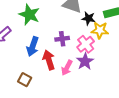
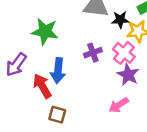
red arrow: (49, 60) -> (42, 86), moved
pink arrow: (67, 68) -> (119, 105), moved, turned 42

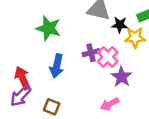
pink cross: (124, 53) -> (108, 57), moved
purple arrow: (16, 65) -> (21, 96), moved
red arrow: (42, 86) -> (22, 78), moved

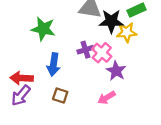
black star: (120, 25) -> (111, 21), size x1.5
red arrow: (22, 78) -> (21, 78), turned -60
brown square: (52, 107) -> (60, 95), moved

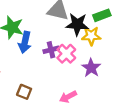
blue arrow: (54, 64) -> (25, 42), moved
purple star: (116, 71) -> (91, 68), moved

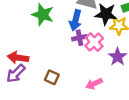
blue arrow: (25, 42) -> (75, 20), moved

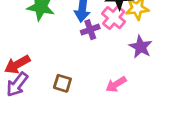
pink cross: (94, 42) -> (114, 18), moved
red arrow: (18, 58) -> (17, 64), turned -30

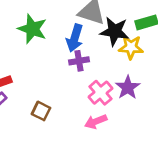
pink cross: (114, 18) -> (100, 93), moved

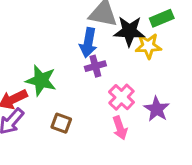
green star: (32, 29) -> (41, 80), moved
purple star: (128, 87) -> (157, 109), moved
pink arrow: (96, 122) -> (120, 128), turned -80

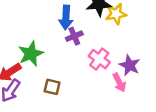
green star: (41, 80) -> (31, 54), turned -30
pink arrow: (120, 128) -> (119, 83), moved

